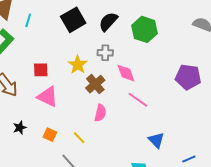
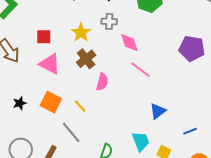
brown cross: (95, 84) -> (86, 59), moved
black star: (20, 128) -> (20, 103), moved
orange square: (50, 135) -> (51, 102), size x1.5
blue triangle: (156, 140) -> (158, 111), turned 36

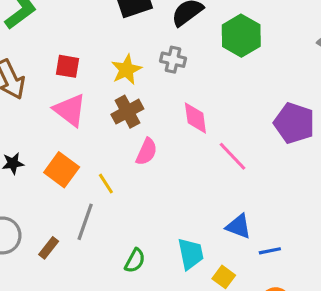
pink diamond: (129, 43) -> (195, 118), moved
pink line: (141, 70) -> (232, 156), moved
blue triangle: (158, 111) -> (239, 226), moved, turned 48
gray line: (71, 132) -> (85, 222), turned 50

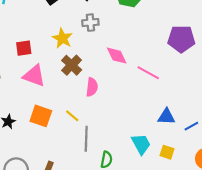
gray line: (85, 222) -> (86, 139), moved

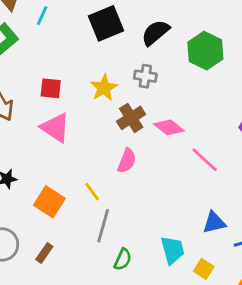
pink diamond: (117, 56) -> (169, 127), turned -40
brown cross: (72, 65) -> (131, 118), moved
orange square: (41, 116) -> (49, 202), moved
blue triangle: (166, 117) -> (214, 223), turned -30

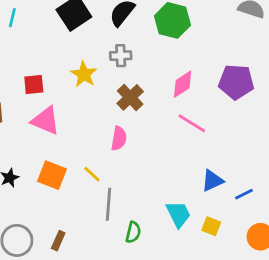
brown cross: (131, 118) -> (130, 97), moved
pink diamond: (169, 127) -> (183, 84), moved, turned -60
orange square: (49, 202) -> (52, 175), moved

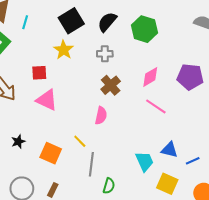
yellow star: (84, 74) -> (64, 50), moved
orange square: (52, 175) -> (51, 153), moved
blue triangle: (212, 181) -> (169, 150), turned 36
cyan trapezoid: (178, 214) -> (144, 161), moved
yellow square: (211, 226) -> (167, 184), size x1.5

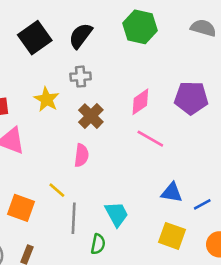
green hexagon: (144, 29) -> (140, 27), moved
yellow star: (64, 50) -> (47, 99), moved
cyan trapezoid: (144, 161) -> (117, 214), moved

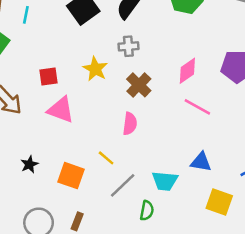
blue triangle: (172, 193) -> (201, 162), moved
cyan trapezoid: (117, 214) -> (165, 181), turned 124
gray line: (74, 218) -> (123, 185), turned 44

